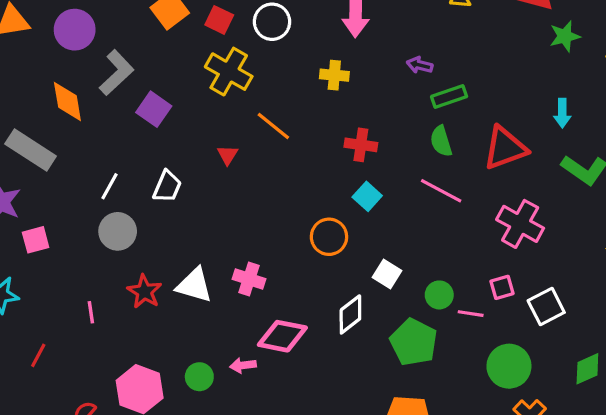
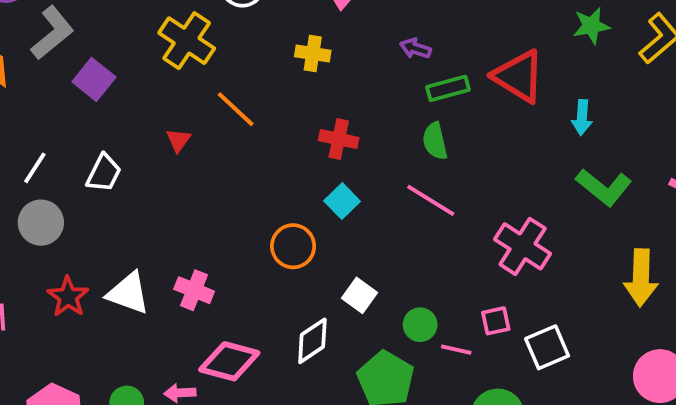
red triangle: (505, 148) -> (519, 76), moved, turned 48

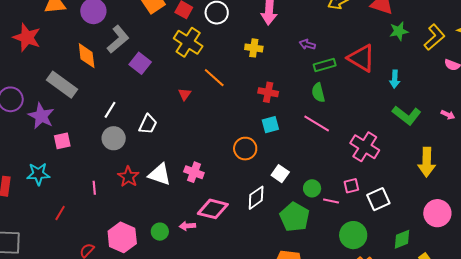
white trapezoid: (104, 173) -> (148, 124), moved
cyan square: (342, 201) -> (270, 125), turned 30

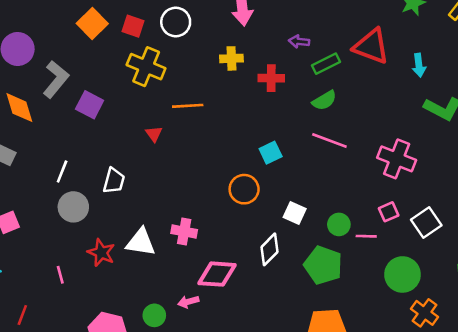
orange line: (214, 78) -> (188, 106), turned -35
red cross: (268, 92) -> (271, 78), moved
green semicircle: (318, 93) -> (324, 100), turned -96

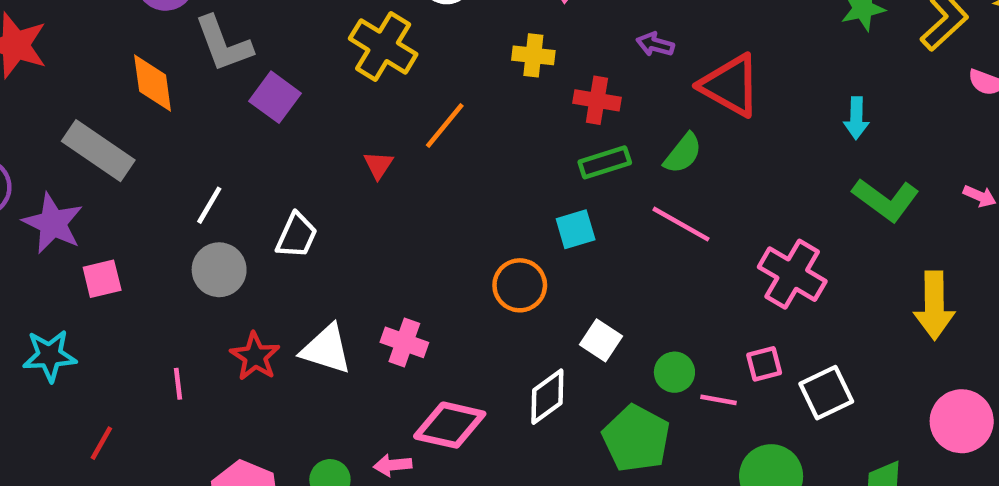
red triangle: (371, 46) -> (730, 85), moved
green rectangle: (326, 64) -> (605, 162), moved
gray L-shape: (56, 79) -> (223, 44), turned 111
green semicircle: (324, 100) -> (683, 153), turned -30
orange line: (188, 106) -> (445, 126), turned -56

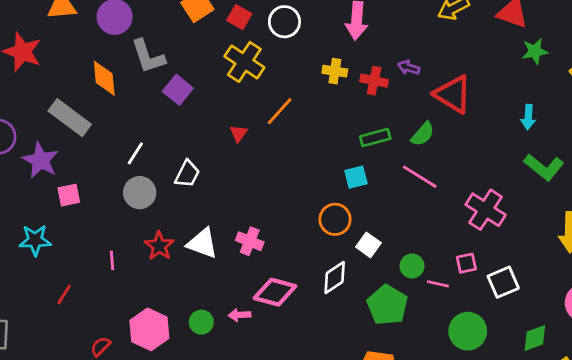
red cross: (597, 100) -> (374, 81), moved
orange circle: (520, 285) -> (335, 219), moved

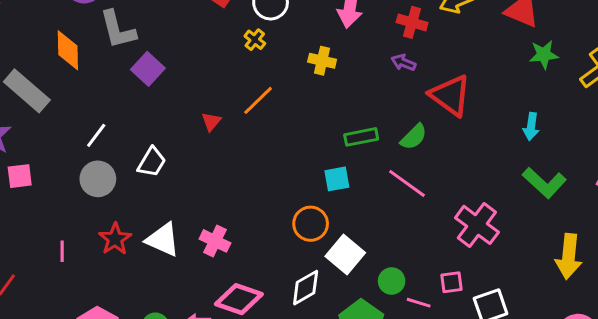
yellow cross: (244, 62) -> (255, 40), moved, size x0.5
red cross: (374, 81) -> (412, 22), moved
white square: (368, 245) -> (345, 254), size x1.4

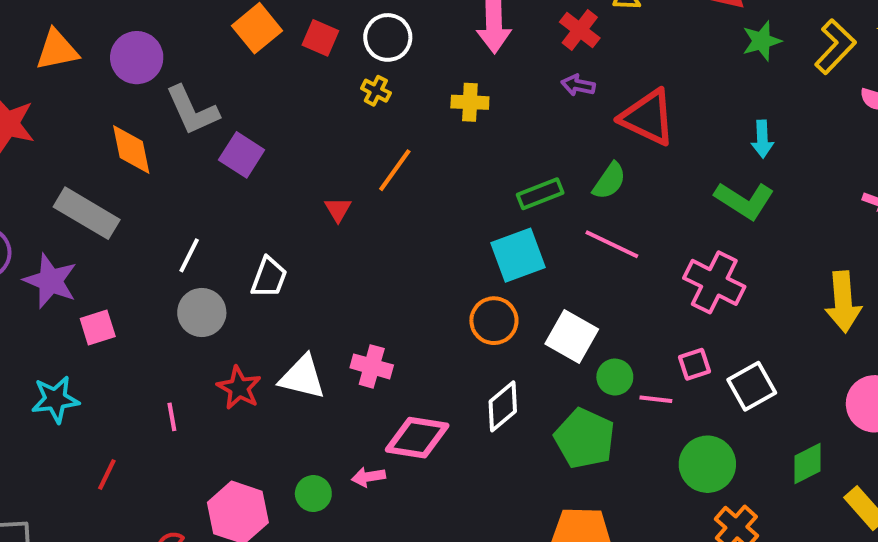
red cross: (412, 22) -> (580, 30), turned 32
cyan square: (337, 179) -> (518, 255), size x1.5
green L-shape: (544, 183) -> (744, 200), moved
white square: (345, 254) -> (572, 336), moved

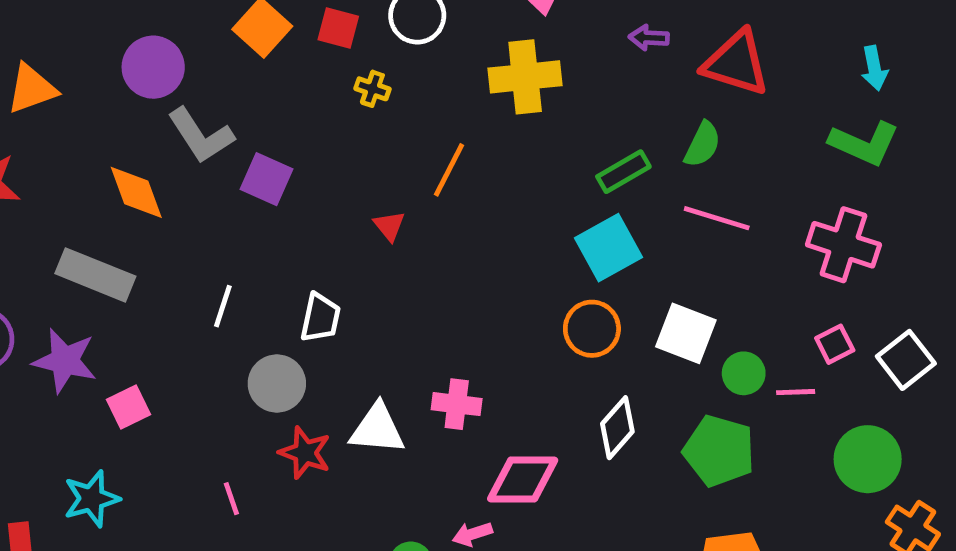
purple circle: (137, 58) -> (153, 67), moved
yellow cross: (376, 91) -> (372, 89), moved
yellow cross: (470, 102) -> (525, 77), size x1.6
gray circle: (202, 312) -> (277, 384), moved

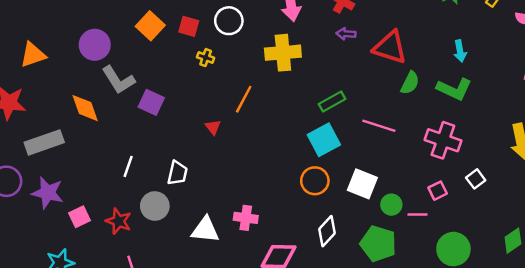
green semicircle: (703, 144) -> (410, 83), moved
gray rectangle: (95, 275) -> (44, 142), moved, turned -42
white square: (906, 360) -> (476, 179), moved, size x0.7
red star: (305, 453) -> (119, 221), moved

